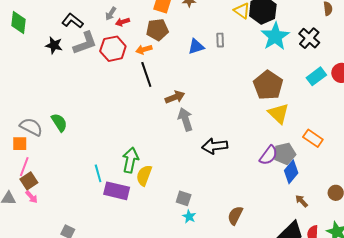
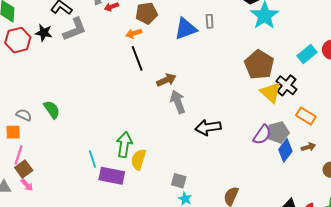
black cross: (309, 38) -> (286, 85), moved
blue triangle: (196, 47) -> (186, 29), size x1.4
red hexagon: (113, 49) -> (18, 40), moved
gray semicircle: (31, 127) -> (24, 115), size x0.7
brown arrow: (302, 201) -> (308, 147), moved, turned 120

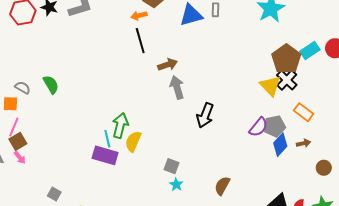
brown pentagon: (259, 65) -> (286, 59), moved
black arrow: (208, 127) -> (205, 115), turned -65
cyan line: (92, 159) -> (107, 139), moved

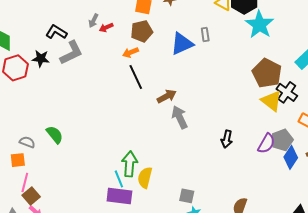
brown pentagon: (286, 59) -> (267, 73), moved
black arrow: (205, 115) -> (227, 139), moved, size x0.7

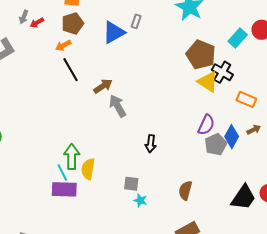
gray rectangle: (205, 35) -> (136, 21), turned 32
black arrow: (227, 139) -> (151, 144), moved
gray pentagon: (282, 140) -> (216, 144), moved

